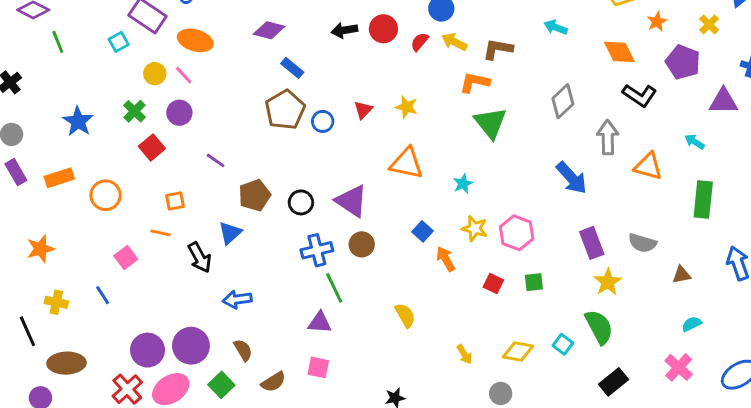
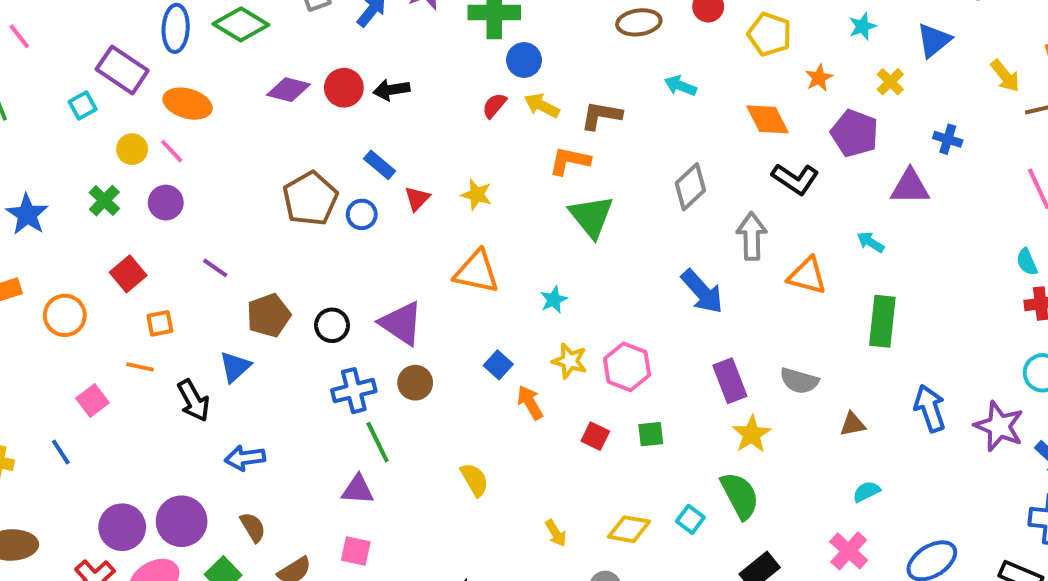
red circle: (383, 29) -> (344, 88), moved
blue rectangle: (292, 68) -> (380, 165), moved
red square: (152, 147) -> (128, 274), moved

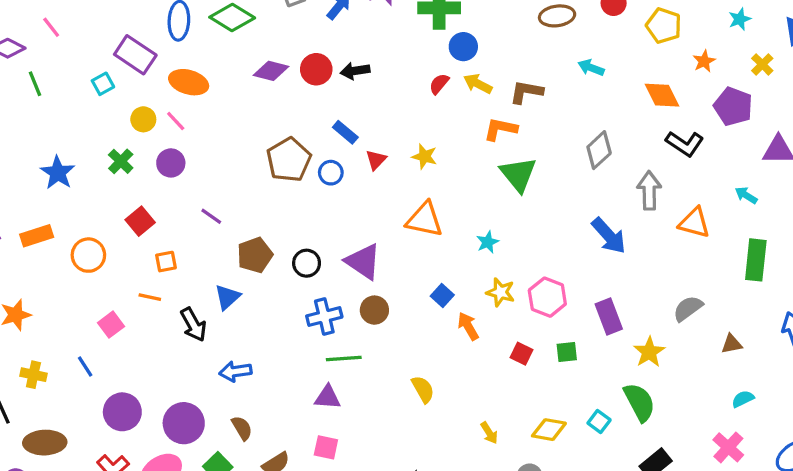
purple rectangle: (730, 381) -> (609, 316), moved
gray semicircle: (799, 381) -> (688, 308), turned 128
green line: (378, 442) -> (344, 359), turned -68
purple circle: (122, 527) -> (122, 412), moved

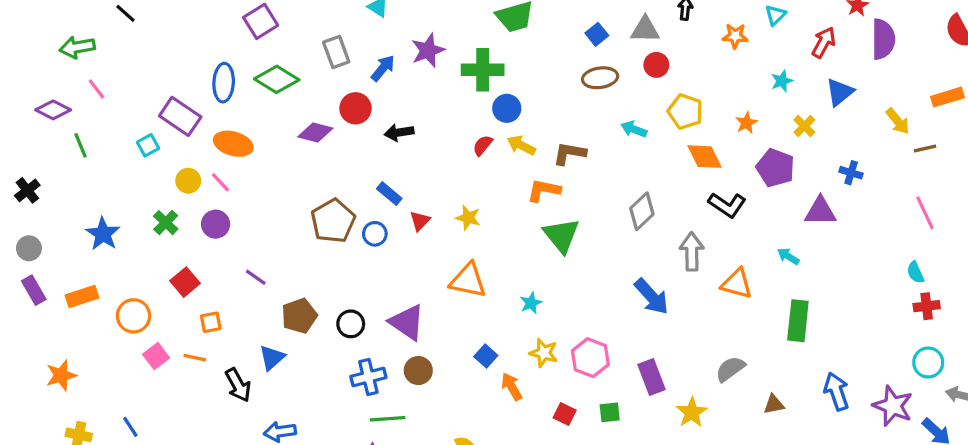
yellow pentagon: (664, 26) -> (685, 112), moved
red circle: (316, 69) -> (356, 108), moved
pink square: (111, 325) -> (156, 356), moved

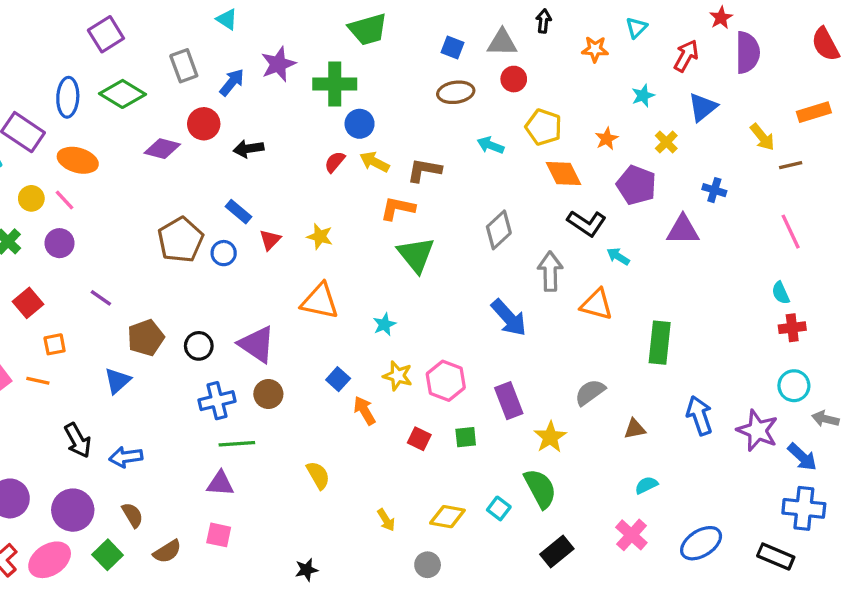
blue square: (597, 34) -> (452, 48), turned -30
cyan arrow: (788, 256) -> (618, 256), moved
black arrow: (238, 385) -> (78, 440), moved

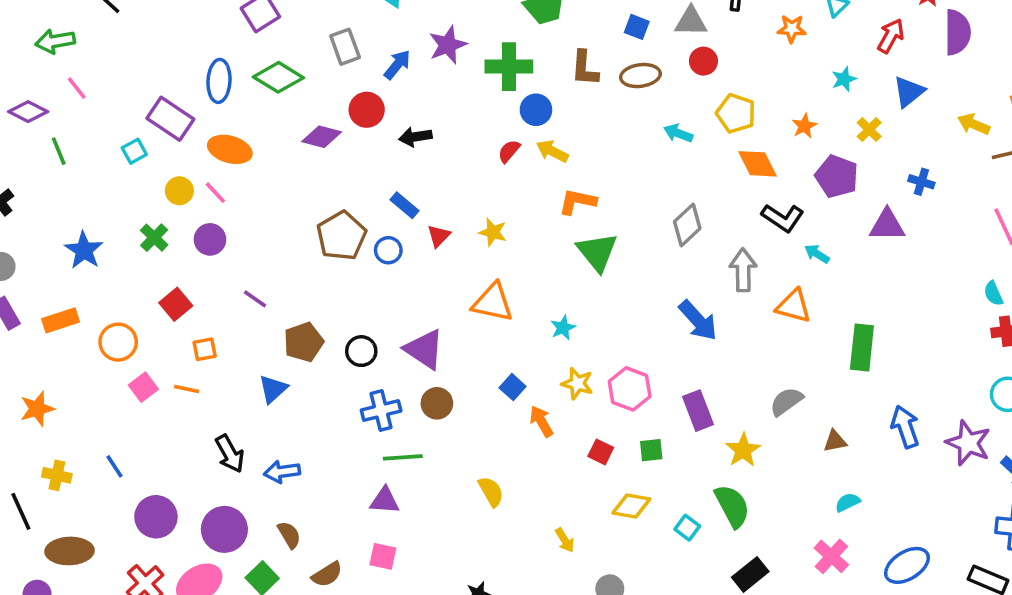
yellow arrow: (762, 137) -> (974, 124), turned 152
brown L-shape: (424, 170) -> (585, 68), moved, turned -96
yellow diamond: (447, 517) -> (631, 506), moved

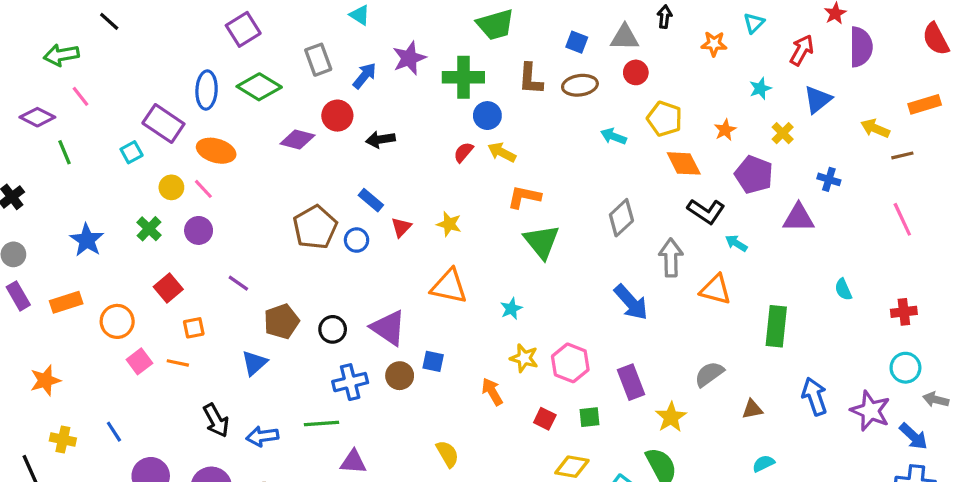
cyan semicircle: (993, 293) -> (843, 289), moved
blue square: (513, 387) -> (433, 361), moved, turned -30
green line: (403, 457) -> (321, 424), moved

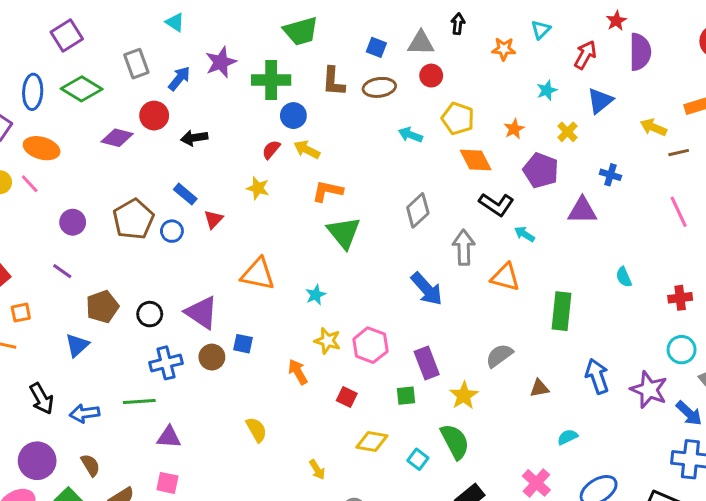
yellow star: (449, 224) -> (258, 188), moved
purple circle: (199, 230) -> (73, 222), moved
green square: (590, 417) -> (406, 396), moved
cyan semicircle: (763, 463) -> (567, 437), moved

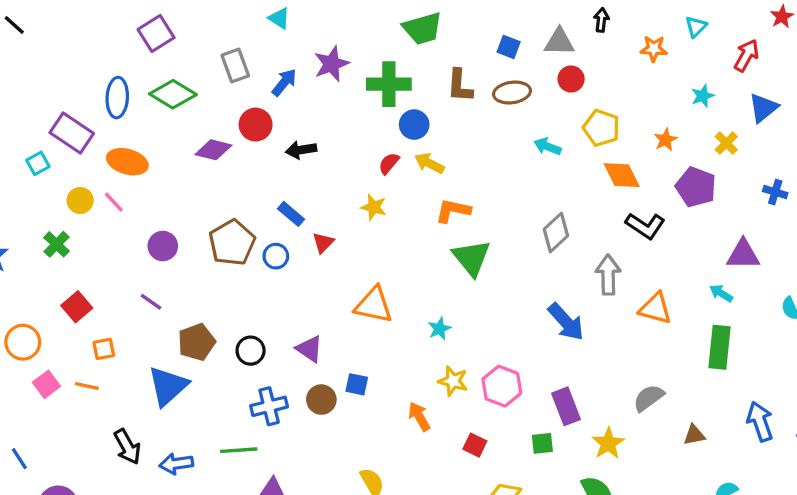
purple triangle: (582, 210) -> (743, 254), moved
cyan arrow: (525, 234) -> (721, 293), moved
purple triangle: (202, 313) -> (310, 349), size x0.7
blue triangle: (77, 345) -> (168, 386), size x1.5

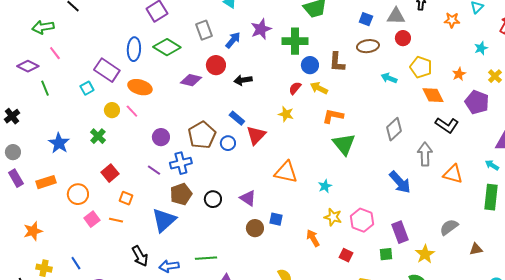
brown L-shape: (460, 86) -> (337, 62), moved
red triangle: (323, 243) -> (256, 135), size x1.5
orange square: (104, 349) -> (126, 198), turned 32
blue cross: (269, 406) -> (181, 163), moved

